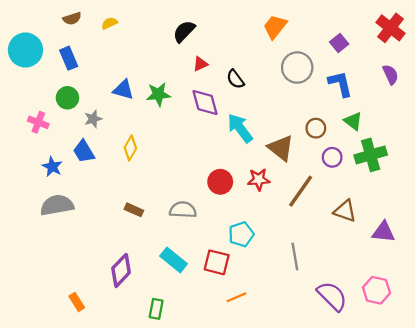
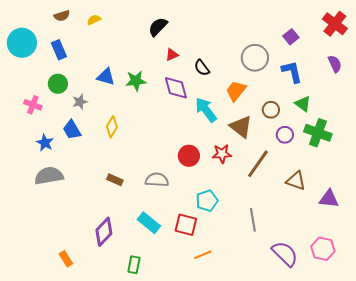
orange trapezoid: (275, 27) -> (236, 91), moved
green cross: (371, 155) -> (318, 133), turned 36

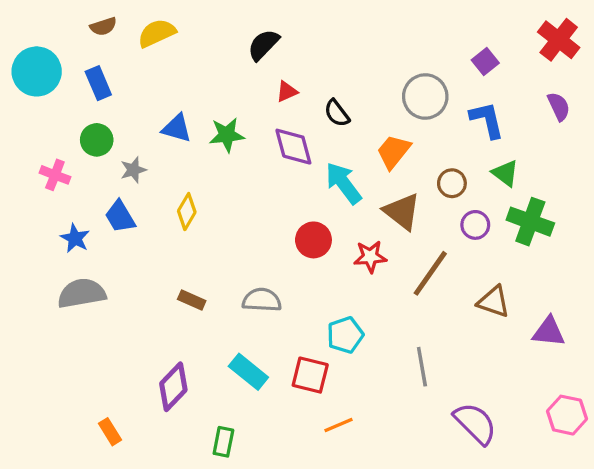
yellow semicircle: (94, 20) -> (157, 33), size x1.6
red circle: (189, 156) -> (313, 240), moved
pink hexagon: (323, 249) -> (567, 415), moved

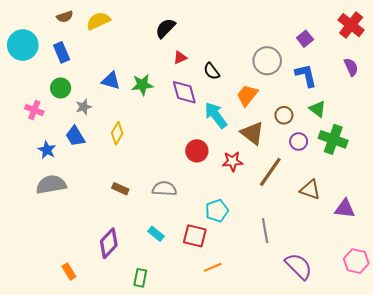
cyan rectangle: (248, 372) -> (156, 234), size x0.7

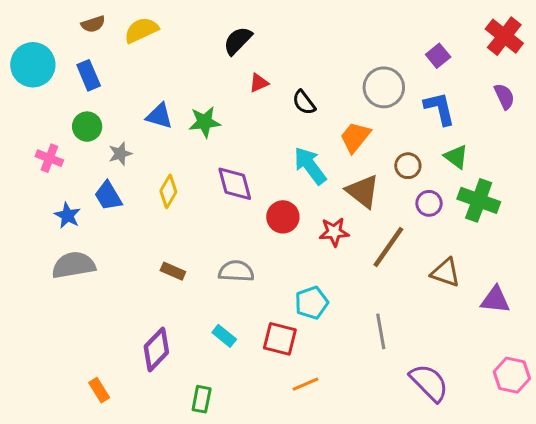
purple diamond: (184, 92) -> (235, 184), moved

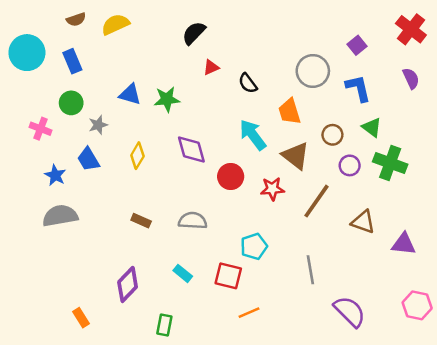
orange trapezoid: (355, 137) -> (290, 111), turned -56

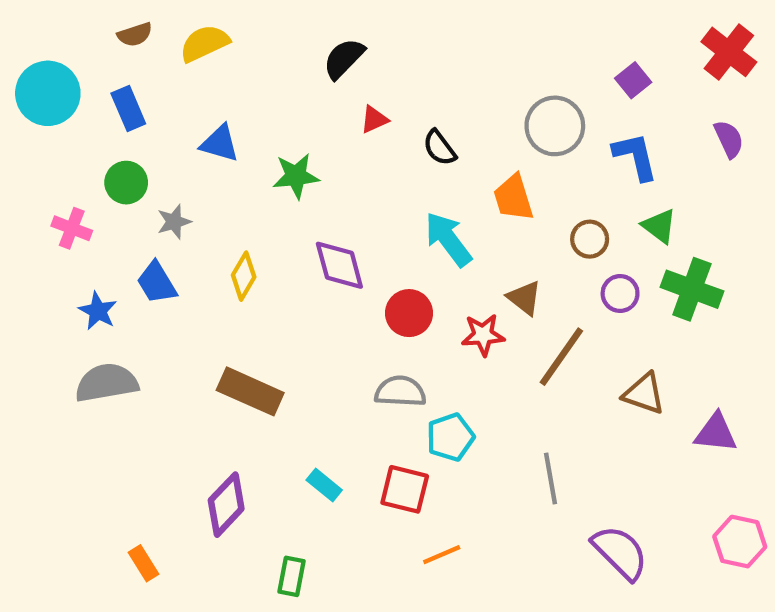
blue triangle: (130, 94) -> (220, 143), moved
brown triangle: (296, 156) -> (524, 298), moved, size x0.7
brown rectangle: (141, 221) -> (250, 391), size x1.8
gray semicircle: (193, 221) -> (400, 391), moved

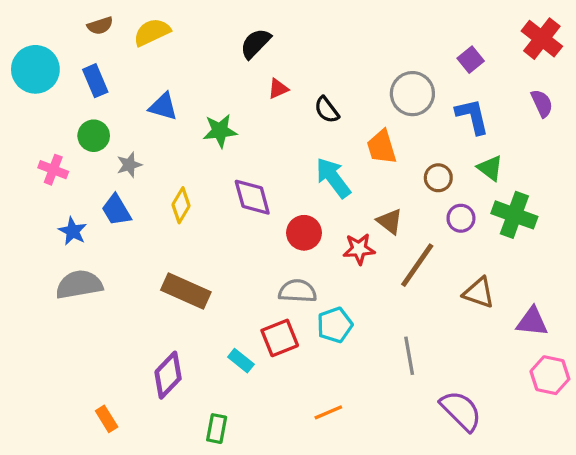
red square: (405, 489) -> (280, 338), moved, turned -36
pink hexagon: (740, 542) -> (550, 375), moved

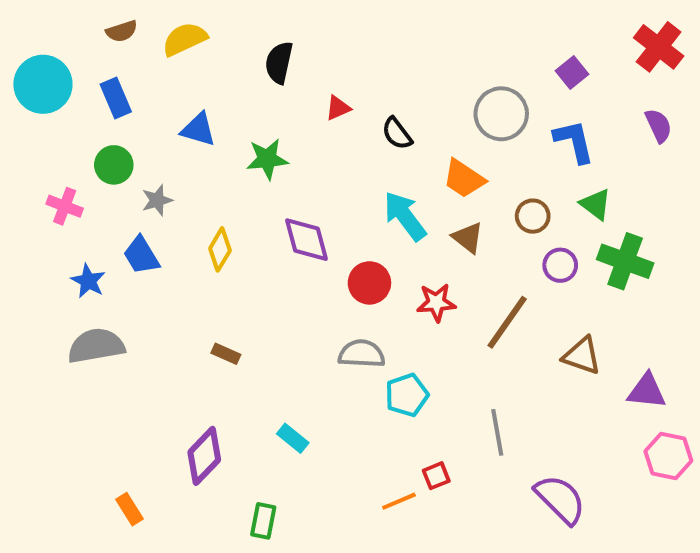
black semicircle: (255, 43) -> (279, 63), moved, turned -32
orange trapezoid: (382, 147) -> (464, 179), turned -39
brown triangle: (390, 221) -> (468, 238), moved
brown rectangle: (186, 291) -> (226, 354), size x0.5
red square: (280, 338) -> (436, 476), moved, size x0.6

